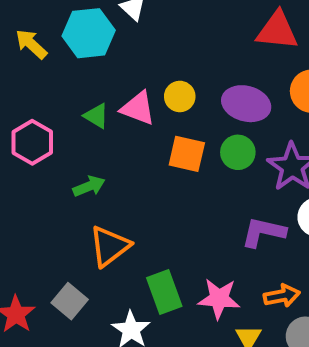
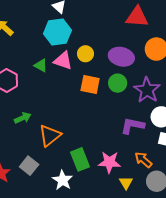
cyan hexagon: (89, 33) -> (57, 32), moved
green arrow: (89, 186) -> (23, 118), moved
orange arrow: (282, 296) -> (143, 160), turned -126

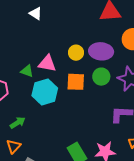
cyan hexagon: (57, 32) -> (45, 92), moved
yellow circle: (85, 54) -> (76, 53), moved
orange triangle: (50, 135) -> (14, 146), moved, size x0.7

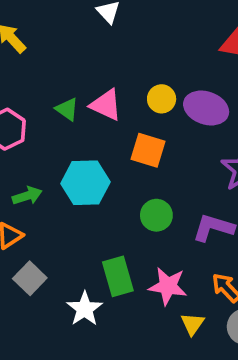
green circle: (101, 77) -> (156, 215), moved
cyan hexagon: (45, 92) -> (85, 183), moved

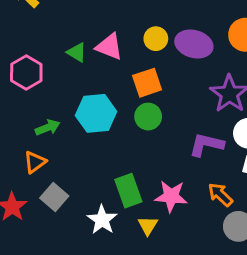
orange square: (148, 150) -> (147, 83), turned -32
green circle: (156, 215) -> (148, 117), moved
yellow triangle: (192, 324) -> (148, 226), moved

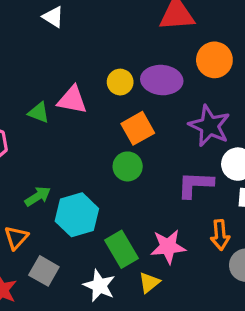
orange square: (147, 83) -> (138, 128), moved
cyan hexagon: (96, 113) -> (77, 215), moved
green arrow: (48, 127) -> (38, 196), moved
orange arrow: (220, 195) -> (220, 235), turned -128
yellow triangle: (148, 226) -> (149, 283), turned 30

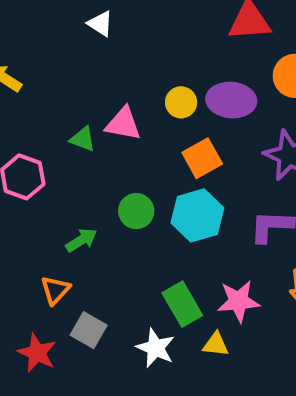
green circle: (128, 166) -> (136, 211), moved
cyan hexagon: (77, 215) -> (197, 215), moved
yellow triangle: (149, 283) -> (216, 344), turned 45

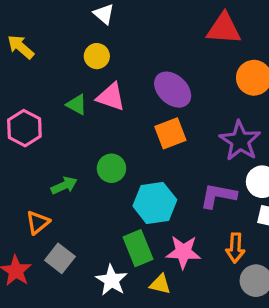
purple ellipse: (231, 100) -> (173, 90), moved, turned 30
yellow circle: (181, 102) -> (97, 56), moved
cyan hexagon: (197, 215) -> (155, 203), moved

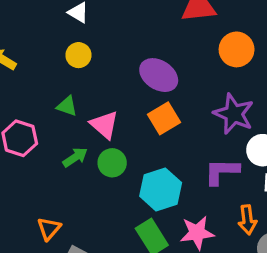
pink triangle: (111, 97) -> (104, 125), moved, turned 32
green arrow: (64, 185) -> (75, 157), moved

